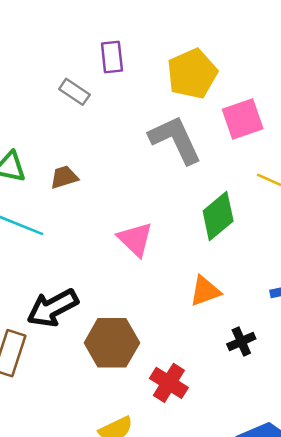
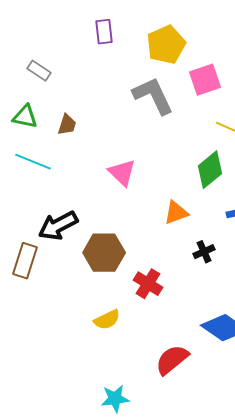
gray rectangle: (74, 92) -> (39, 71), moved
brown trapezoid: (64, 177) -> (67, 125), turned 125
green diamond: (218, 216) -> (210, 170), moved

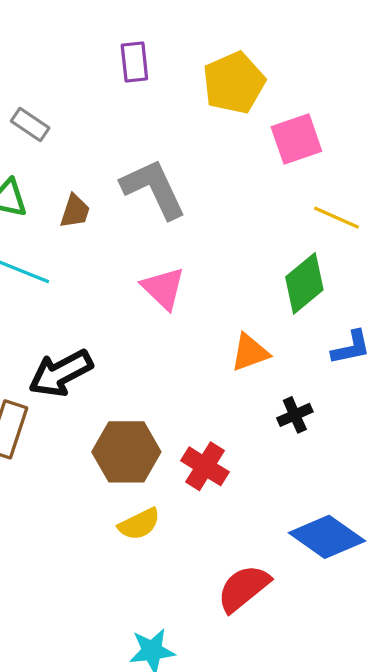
gray L-shape: (153, 96) -> (154, 189), moved
brown hexagon: (104, 253) -> (126, 452), moved

